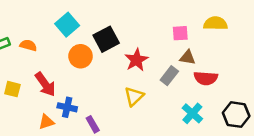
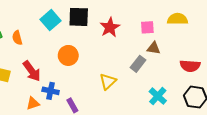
black square: (106, 39) -> (79, 17), moved, turned 30
orange semicircle: (28, 45) -> (17, 38), turned -120
orange circle: (81, 56) -> (68, 55), moved
red star: (136, 60) -> (110, 27), moved
red semicircle: (206, 78) -> (190, 66), moved

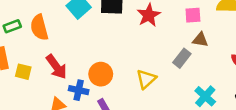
orange semicircle: (17, 38) -> (39, 27), size x1.5
orange circle: (68, 55) -> (101, 74), moved

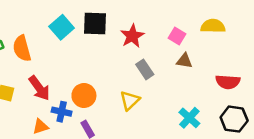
pink square: (193, 15) -> (177, 36), turned 35
gray rectangle: (182, 58) -> (145, 69), moved, turned -72

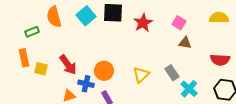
yellow semicircle: (213, 26) -> (219, 18), moved
orange semicircle: (22, 48) -> (54, 17), moved
gray rectangle: (145, 69) -> (172, 73), moved

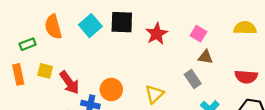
yellow square: (41, 69) -> (45, 71), moved
gray rectangle: (172, 73) -> (193, 79), moved

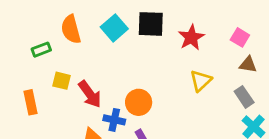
orange rectangle: (18, 74) -> (30, 102), moved
gray rectangle: (193, 79) -> (244, 97), moved
yellow triangle: (154, 94) -> (201, 81), moved

